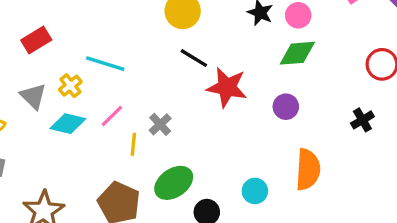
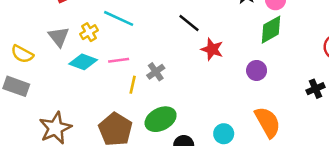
green diamond: (297, 53) -> (271, 30), turned -32
red star: (227, 87) -> (212, 49), size x0.7
pink line: (112, 116) -> (119, 60), turned 30
orange semicircle: (308, 169) -> (268, 122), turned -40

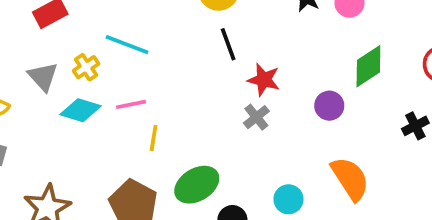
black line: (189, 23) -> (228, 44), turned 35
green diamond: (271, 30) -> (368, 66), moved
gray cross: (156, 72) -> (256, 117), moved

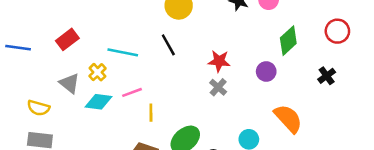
black line: (228, 44) -> (168, 45), moved

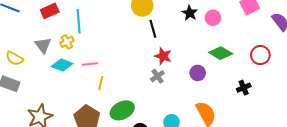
green diamond: (288, 41) -> (221, 53), turned 60
black line: (168, 45) -> (153, 29), moved
cyan line: (123, 52) -> (79, 21), moved, turned 60

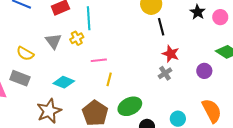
cyan diamond: (62, 65) -> (64, 82), moved

